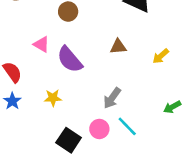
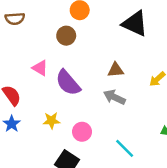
gray arrow: (112, 98) -> (114, 97), moved, turned 80
pink circle: (99, 129) -> (82, 132), moved

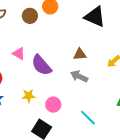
brown circle: (66, 36) -> (30, 16), moved

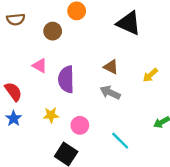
brown circle: (30, 16) -> (53, 31), moved
brown triangle: (80, 54) -> (111, 67), turned 32
purple semicircle: (41, 65) -> (66, 79), turned 40

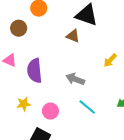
brown triangle: (111, 67) -> (73, 36), moved
cyan line: (120, 141) -> (87, 107), moved

